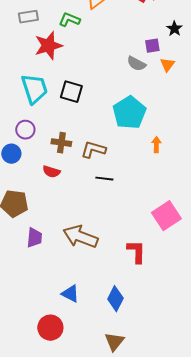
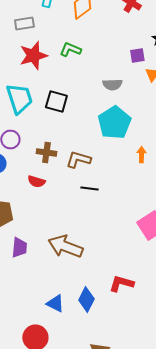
gray rectangle: (28, 17) -> (24, 24), moved
green L-shape: (69, 20) -> (70, 50), moved
gray semicircle: (136, 64) -> (112, 84), moved, turned -30
red L-shape: (136, 252) -> (121, 284), moved, turned -75
blue diamond: (115, 299) -> (86, 300), moved

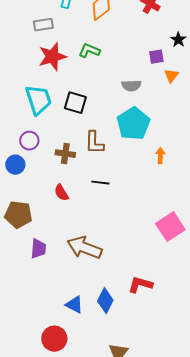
brown L-shape: (78, 160) -> (94, 143), moved, turned -105
red semicircle: (36, 182) -> (61, 193), moved, turned 42
black line: (89, 188) -> (100, 183), moved

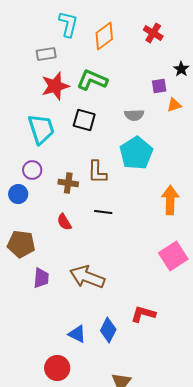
green L-shape: (89, 51) -> (92, 80), size x1.4
orange triangle: (171, 76) -> (174, 105), turned 35
black square: (75, 103) -> (84, 120), moved
orange arrow: (160, 156) -> (170, 200), moved, size x1.8

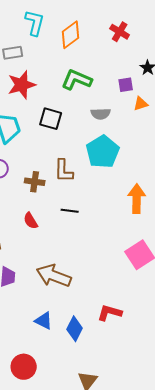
green L-shape: (92, 80) -> (77, 80), moved
blue triangle: (77, 334) -> (44, 321), moved

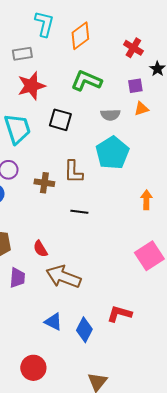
red cross: (120, 32) -> (133, 48), moved
orange triangle: (141, 104) -> (141, 109), moved
orange arrow: (137, 199) -> (146, 200), size x0.7
red semicircle: (31, 221) -> (40, 249), moved

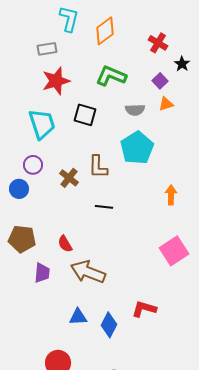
purple square: (135, 86) -> (160, 81), turned -35
brown cross: (44, 183) -> (69, 178), turned 30
blue triangle: (53, 322) -> (78, 317), turned -30

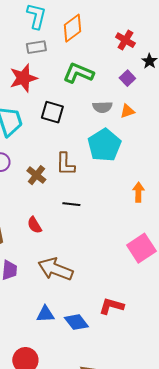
gray rectangle: (47, 49) -> (36, 47), moved
orange triangle: (166, 104) -> (127, 111), moved
red semicircle: (65, 244) -> (34, 225), moved
blue diamond: (109, 325) -> (76, 322), turned -65

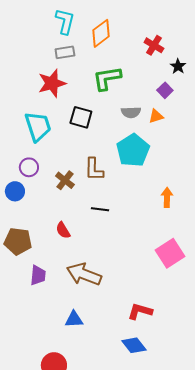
green L-shape: (78, 73) -> (107, 78), turned -32
purple square: (127, 78) -> (165, 90), moved
blue diamond: (76, 322) -> (134, 345), moved

